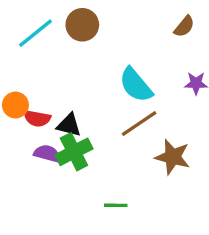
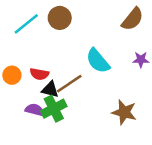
brown semicircle: (184, 26) -> (132, 19), size x1.5
red semicircle: (37, 118) -> (39, 74), moved
brown line: (139, 123) -> (69, 84), moved

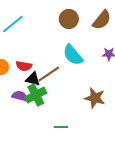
brown circle: (60, 18) -> (69, 19), moved

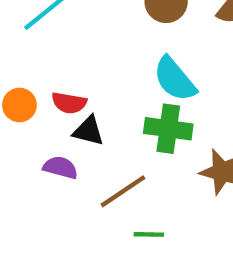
brown line: (49, 74) -> (123, 191), moved
green cross: (36, 95) -> (168, 129), moved, turned 35

